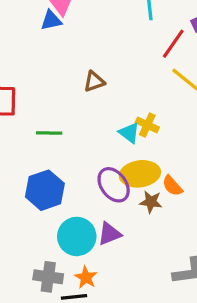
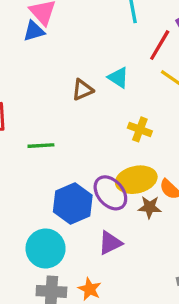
cyan triangle: (129, 133) -> (118, 78), moved
blue hexagon: (45, 190) -> (73, 204), moved
cyan circle: (77, 236) -> (46, 248), moved

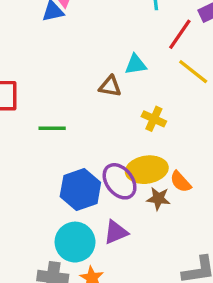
cyan triangle: (118, 78) -> (136, 64), turned -45
brown triangle: (82, 90) -> (110, 86), moved, turned 30
cyan circle: (46, 248) -> (75, 242), moved

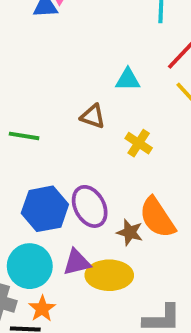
brown triangle: (110, 86) -> (93, 116), moved
yellow ellipse: (147, 170) -> (109, 275), moved
orange semicircle: (181, 182) -> (157, 218), size x1.6

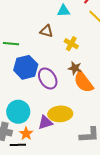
blue hexagon: (45, 209) -> (26, 67), moved
brown star: (130, 232) -> (75, 68), moved
purple triangle: (77, 262) -> (45, 122), moved

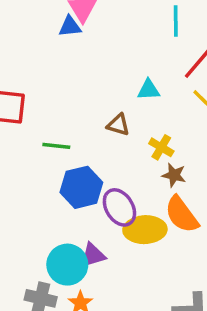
brown star: (75, 68) -> (174, 175), moved
yellow ellipse: (60, 114) -> (145, 230), moved
purple triangle: (45, 122) -> (93, 255), moved

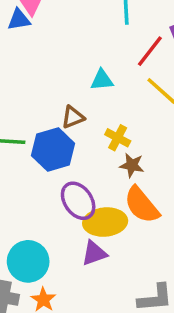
brown triangle: (118, 125) -> (73, 117), turned -35
blue hexagon: (81, 187) -> (53, 150), moved
purple triangle: (93, 255) -> (94, 253), moved

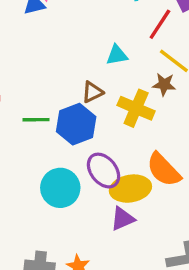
yellow cross: (118, 138) -> (136, 108), size x1.5
brown star: (132, 165) -> (164, 84), moved
cyan circle: (28, 261) -> (60, 188), moved

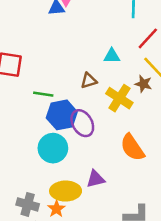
blue hexagon: (76, 124) -> (62, 115), moved
purple ellipse: (103, 171) -> (82, 123), moved
yellow ellipse: (130, 189) -> (66, 191), moved

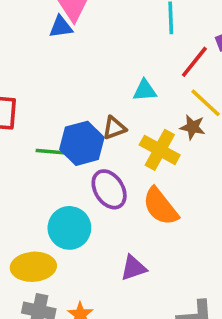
blue hexagon: (62, 115) -> (82, 143), moved
orange semicircle: (132, 147) -> (160, 206), moved
yellow ellipse: (66, 191) -> (33, 267), moved

